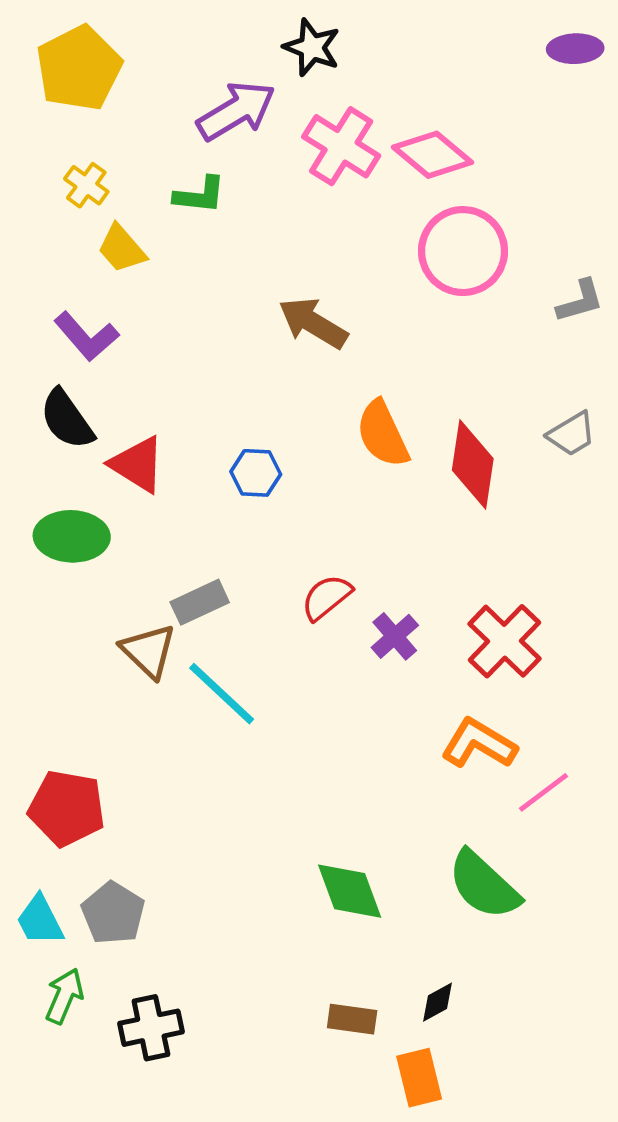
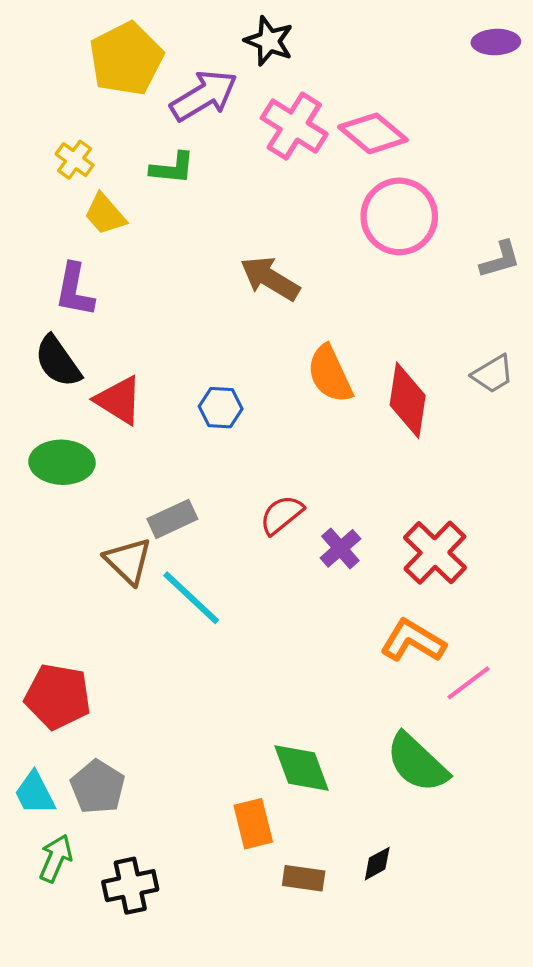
yellow pentagon: (79, 68) -> (126, 59), moved
purple L-shape: (86, 336) -> (75, 290), turned 52
orange rectangle: (419, 1078) -> (253, 824), moved

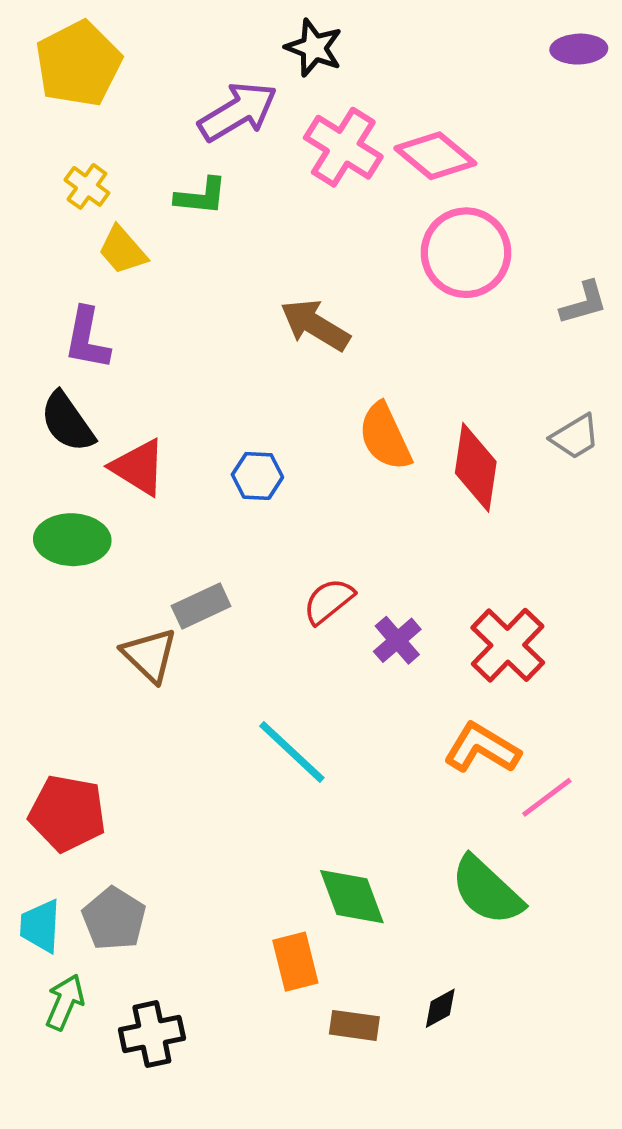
yellow pentagon: (126, 59) -> (78, 64), moved
cyan line: (191, 598) -> (292, 752), moved
cyan trapezoid: (35, 793) -> (40, 926), turned 30

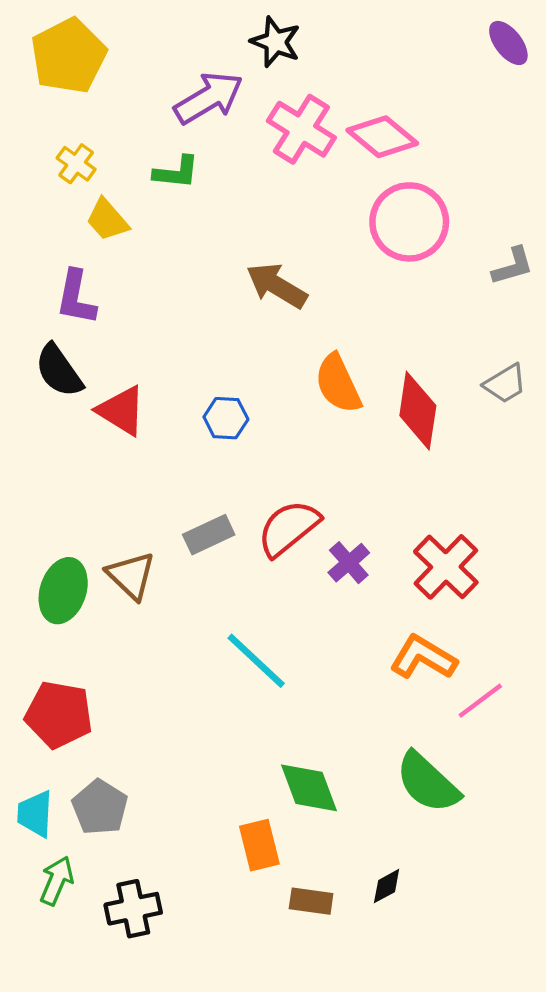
purple ellipse: (579, 49) -> (508, 43), turned 54
green ellipse: (72, 540) -> (63, 591), moved, turned -74
red semicircle: (329, 601) -> (288, 528), size x1.4
gray rectangle: (201, 606) -> (209, 535), moved

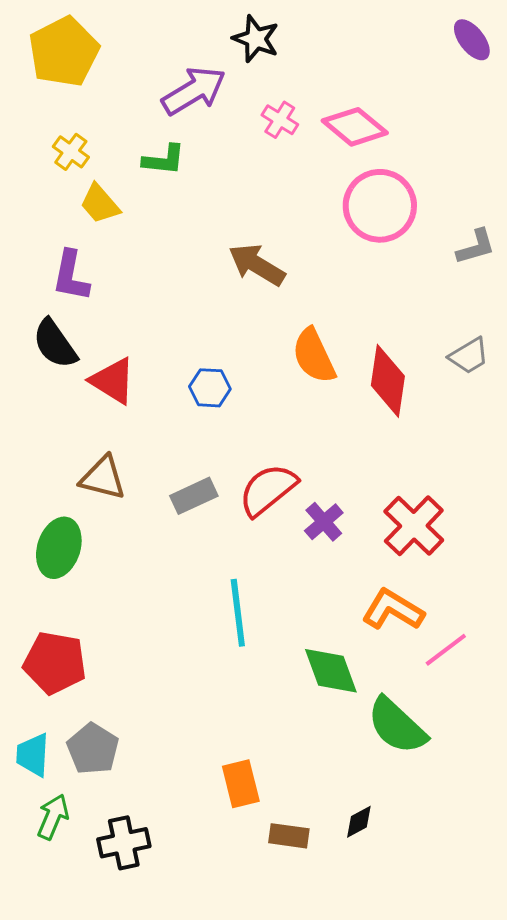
pink cross: (301, 129) -> (280, 120), size x0.6
brown triangle: (131, 576) -> (103, 478), moved, turned -30
cyan line: (256, 661) -> (238, 613), turned 40
green diamond: (309, 788) -> (331, 671), moved

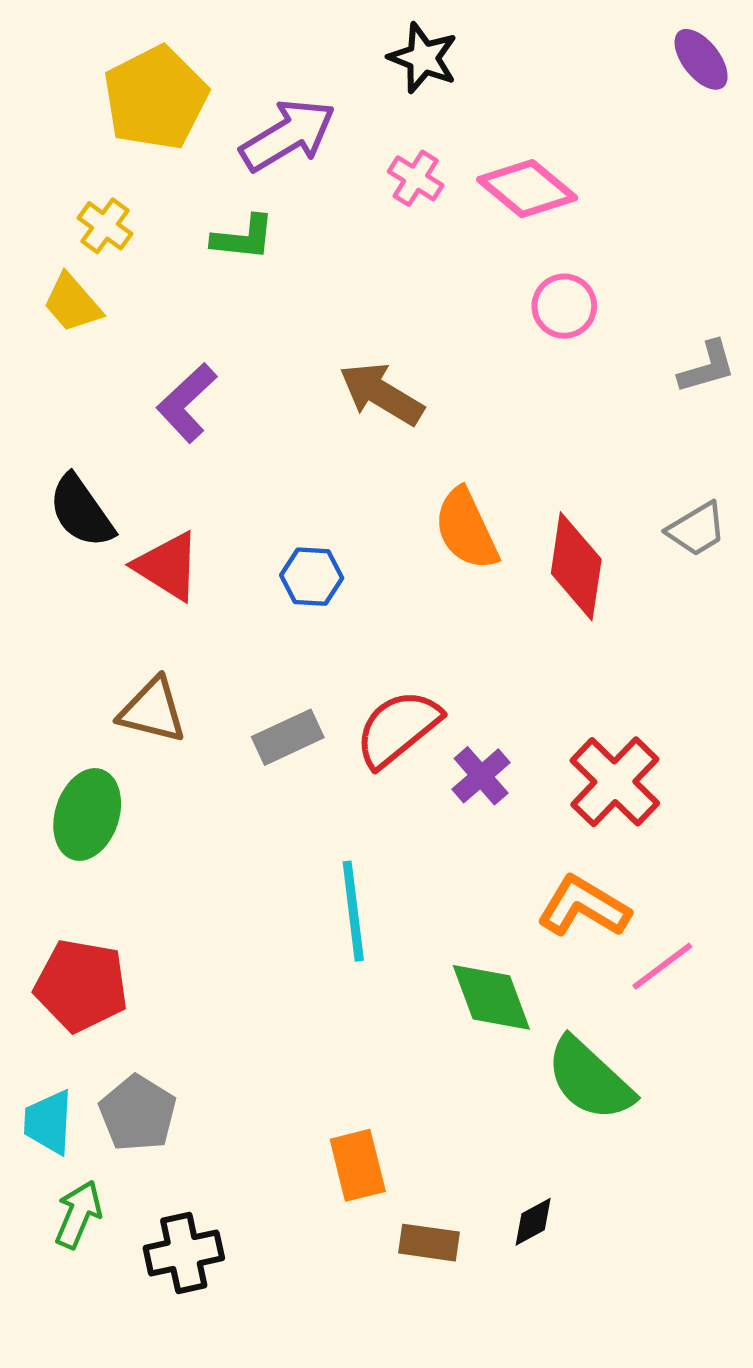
black star: (256, 39) -> (423, 58), moved
yellow pentagon: (64, 52) -> (156, 98), moved
yellow trapezoid: (100, 204) -> (72, 303), moved
pink circle: (380, 206) -> (564, 306), size x0.6
purple L-shape: (71, 276) -> (187, 403), moved, turned 36

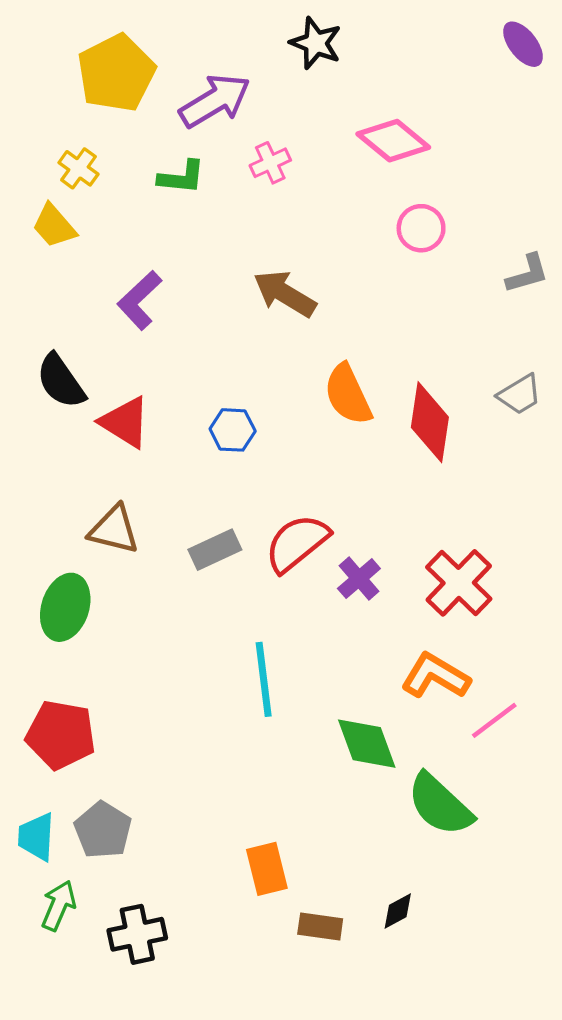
pink cross: (416, 178) -> (270, 163), moved, turned 33

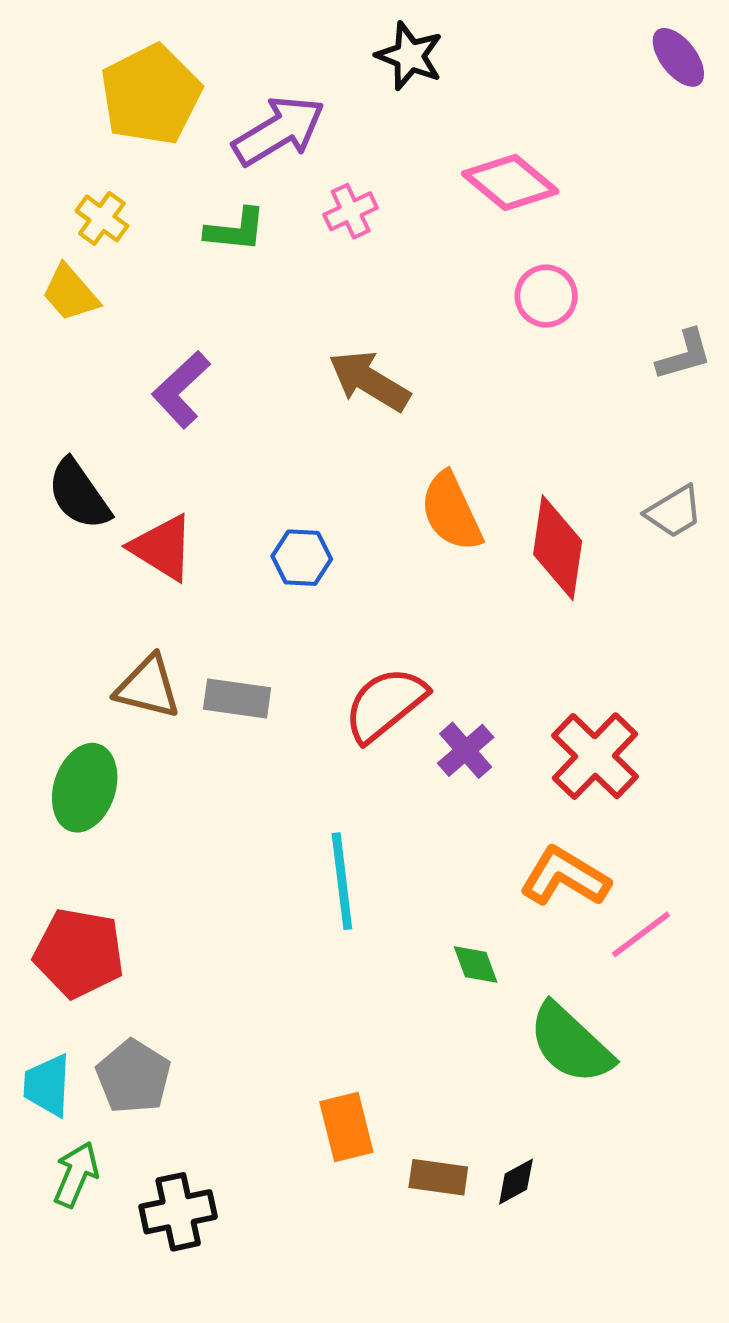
gray rectangle: (215, 550) -> (237, 699), moved, turned 33
green diamond: (367, 744) -> (476, 965), size x0.6
brown rectangle: (320, 927) -> (438, 1177), moved

